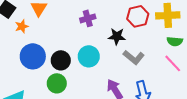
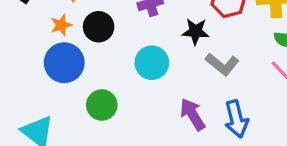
orange star: (22, 26) -> (61, 25), moved
black circle: (61, 60) -> (99, 27), moved

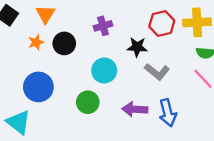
blue circle: (64, 63) -> (38, 87), moved
green circle: (102, 105) -> (88, 102), moved
purple arrow: (193, 114) -> (135, 109), turned -55

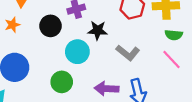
black circle: (64, 43) -> (50, 26), moved
black star: (137, 47) -> (98, 30), moved

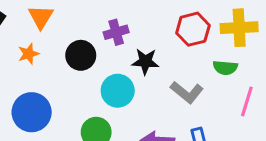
green semicircle: (174, 35) -> (225, 68), moved
pink line: (171, 60) -> (247, 101), turned 60

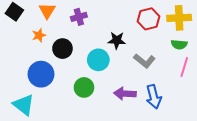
purple cross: (116, 32) -> (79, 17), moved
black circle: (81, 55) -> (62, 49), moved
green semicircle: (225, 68) -> (179, 44), moved

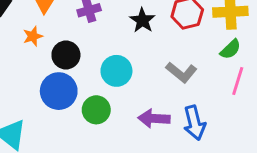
black star: (117, 40) -> (142, 20), moved, turned 30
green semicircle: (179, 44) -> (230, 49), turned -49
blue circle: (41, 74) -> (59, 91), moved

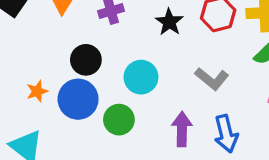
orange star: (33, 36) -> (37, 91), moved
purple arrow: (154, 118) -> (182, 129), turned 88

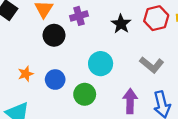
black circle: (86, 60) -> (54, 35), moved
blue circle: (78, 99) -> (55, 80), size x0.7

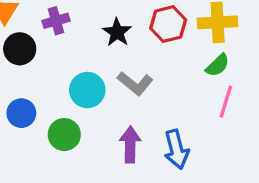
gray L-shape: (152, 65) -> (135, 83), moved

